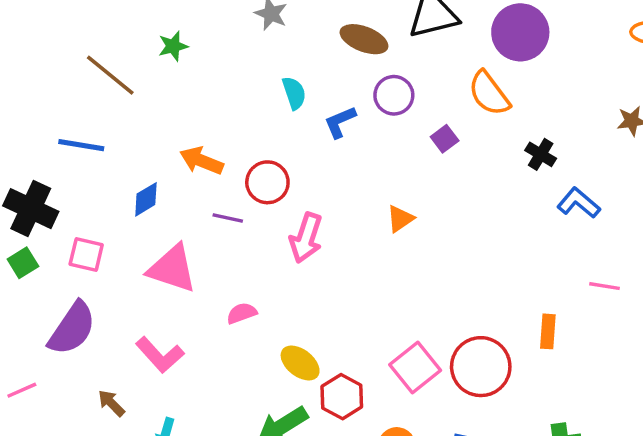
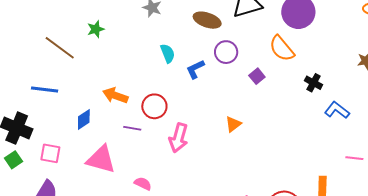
pink semicircle: (242, 313) -> (143, 184), turned 48

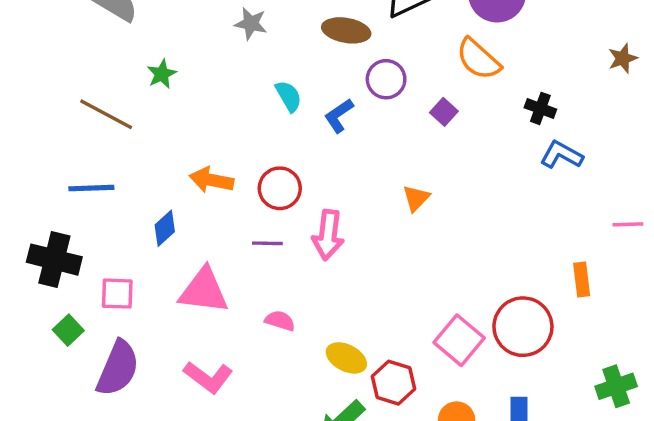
blue L-shape: (337, 110) -> (561, 155), moved
purple line: (132, 128) -> (267, 243), moved
green square: (14, 160) -> (68, 330), moved

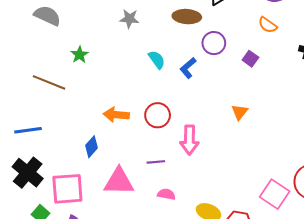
orange semicircle: (478, 59) -> (268, 25), size x0.7
blue line: (91, 188) -> (28, 130), moved
purple line: (267, 243) -> (156, 162), moved
black cross: (54, 260) -> (28, 173), turned 32
pink square: (117, 294) -> (67, 189), size x1.6

